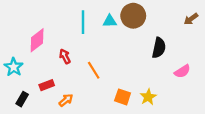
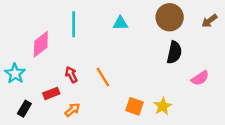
brown circle: (133, 16) -> (170, 17), moved
cyan line: (83, 22) -> (74, 24), moved
red arrow: (65, 56) -> (71, 75), moved

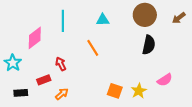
orange line: (103, 77) -> (93, 48), moved
pink semicircle: (200, 78) -> (165, 80), moved
black rectangle: (24, 109) -> (21, 93), turned 56

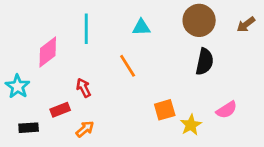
orange square: (115, 91) -> (165, 110), moved, turned -35

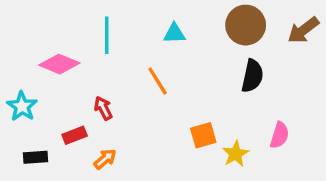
brown arrow: (246, 25) -> (303, 30), size x1.4
pink diamond: (48, 52) -> (59, 64), turned 60
pink semicircle: (227, 110) -> (280, 135), turned -40

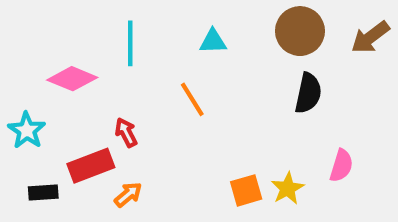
red rectangle: (75, 135) -> (91, 166), size x1.5
orange square: (203, 135) -> (246, 190), moved

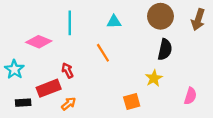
brown arrow: (370, 37) -> (198, 20), turned -35
pink semicircle: (341, 166) -> (190, 96), moved
yellow star: (288, 188) -> (154, 78), moved

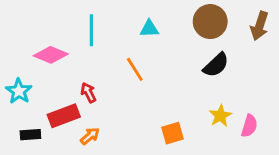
black semicircle: (165, 49) -> (216, 65), turned 35
yellow star: (154, 78) -> (220, 116), moved

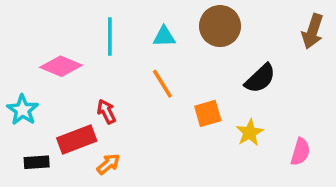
brown circle: (210, 22) -> (220, 26), moved
cyan triangle: (149, 29) -> (164, 37), moved
yellow star: (220, 116) -> (250, 133), moved
orange square: (173, 133) -> (208, 113), moved

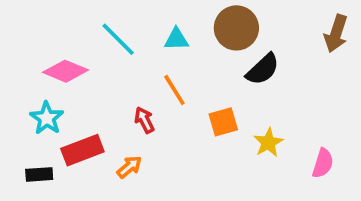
cyan line: (110, 37) -> (118, 39), turned -45
black semicircle: (260, 78) -> (263, 69), moved
cyan star: (23, 110) -> (47, 118), moved
red arrow: (106, 112) -> (144, 120), moved
orange arrow: (108, 164) -> (129, 167), moved

